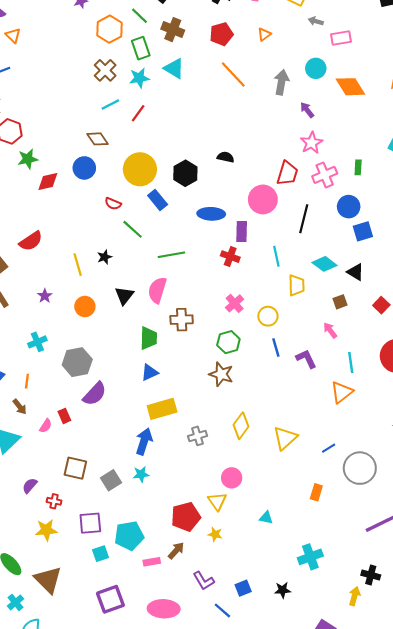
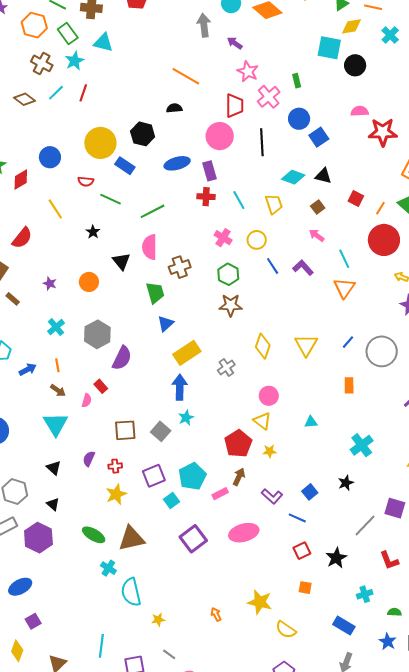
orange line: (233, 75) -> (186, 76), moved
brown diamond: (97, 139) -> (25, 99), moved
cyan line: (276, 256) -> (239, 200), moved
yellow line: (78, 265) -> (55, 209), moved
brown triangle: (48, 580) -> (132, 539), turned -40

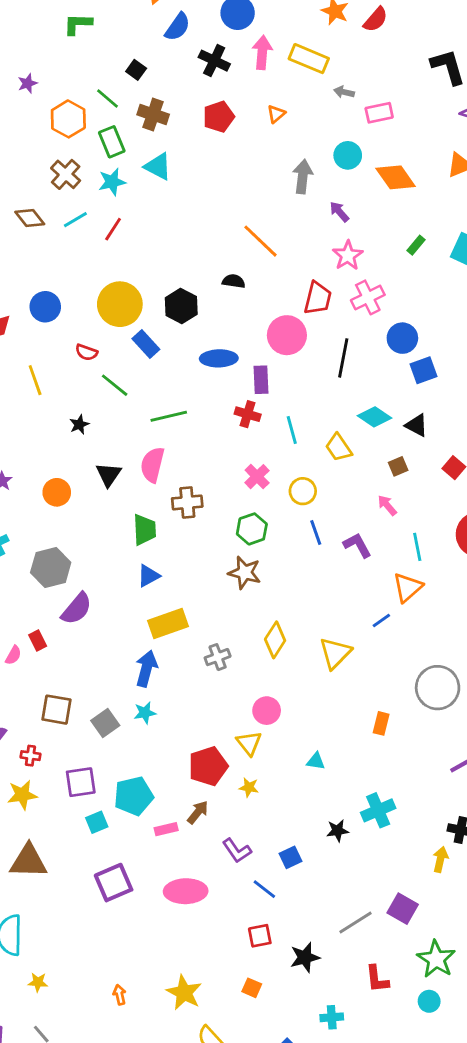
green rectangle: (297, 81) -> (416, 245), moved, turned 40
yellow trapezoid: (274, 204) -> (339, 448), turned 150
blue line: (348, 342) -> (381, 621), moved
black star: (346, 483) -> (338, 831), moved

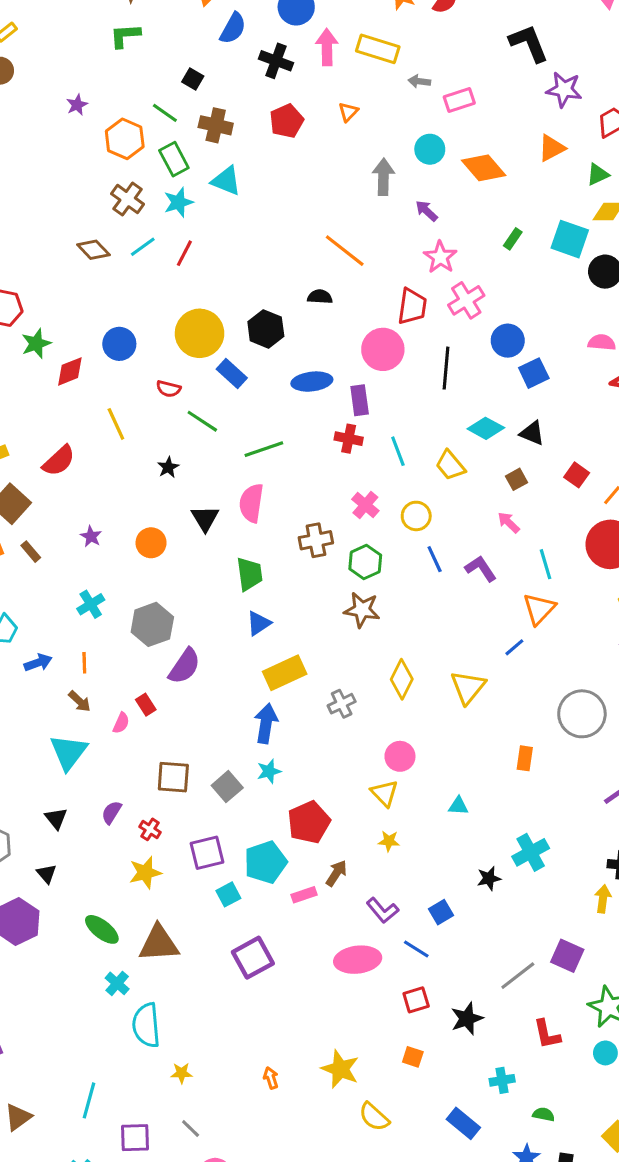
brown cross: (187, 502) -> (316, 540), moved
red cross: (30, 756) -> (150, 829), turned 30
red pentagon: (208, 766) -> (309, 822), moved
pink ellipse: (186, 891) -> (358, 960), moved

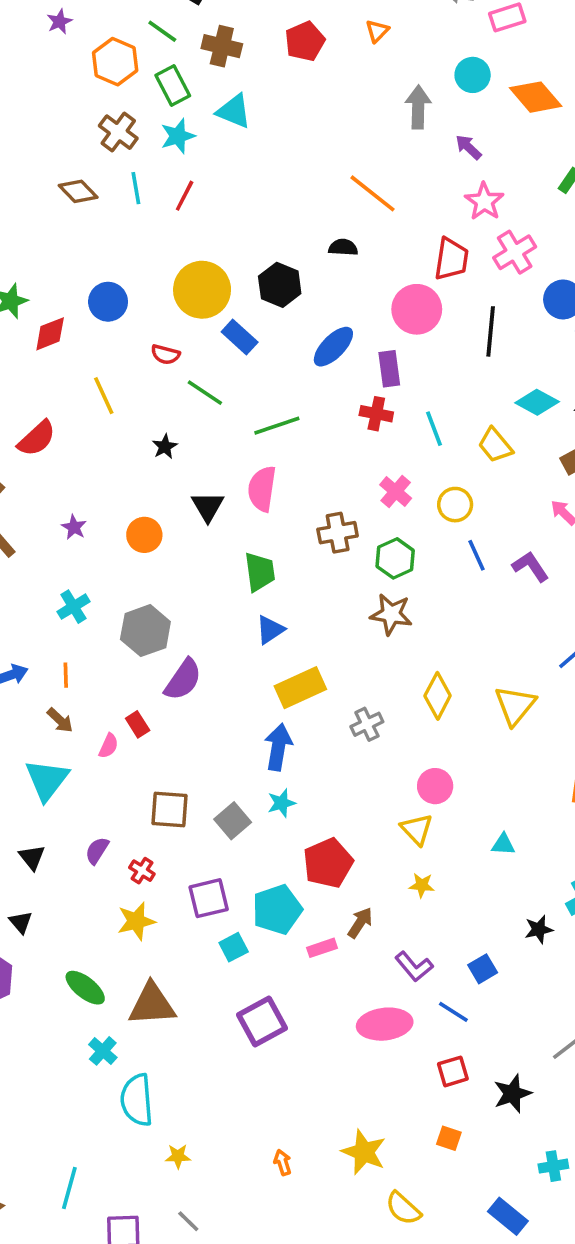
cyan line: (143, 247) -> (136, 188), turned -64
blue ellipse: (312, 382) -> (333, 347), turned -39

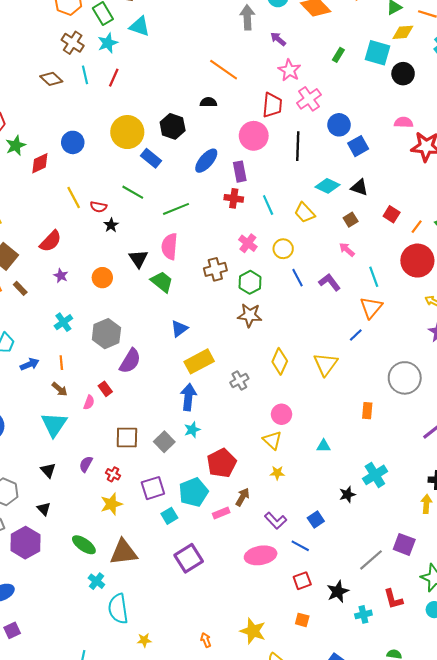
red semicircle: (165, 354) -> (98, 207), moved
red semicircle: (37, 438) -> (51, 241), moved
green trapezoid: (260, 572) -> (162, 282), moved, turned -40
cyan cross: (553, 1166) -> (363, 614), moved

